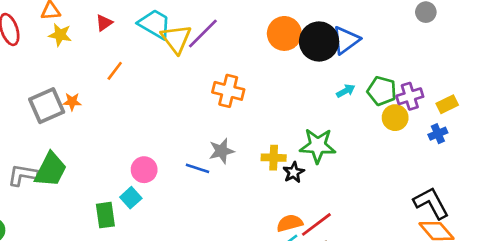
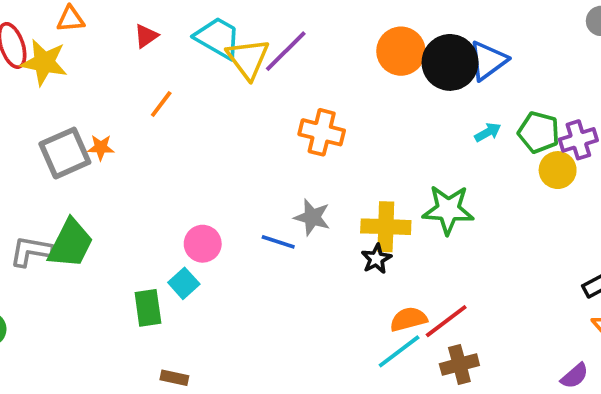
yellow star: (60, 35) -> (44, 62), moved, size x1.4
gray star: (222, 151) -> (312, 217), turned 30
yellow cross: (274, 158) -> (386, 227), size x1.4
black star: (294, 172) -> (376, 259), moved

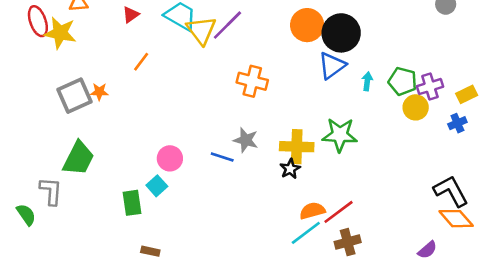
blue triangle: (488, 61) -> (332, 66), moved
cyan arrow: (488, 132) -> (367, 81), turned -54
gray L-shape: (31, 251) -> (51, 191), moved, turned 84

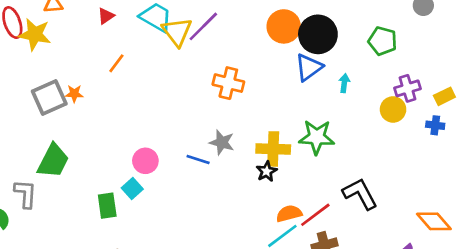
green pentagon: (403, 81) -> (382, 41), moved
blue cross: (457, 123) -> (435, 125), turned 30
black L-shape: (451, 191) -> (360, 194), moved

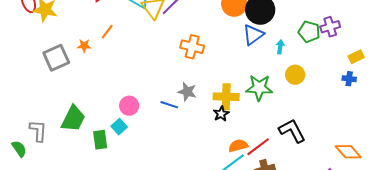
green pentagon: (382, 41) -> (309, 32), moved
purple cross: (408, 88) -> (330, 27), moved
orange star: (74, 94) -> (84, 46), moved
yellow circle: (393, 109) -> (295, 75), moved
green trapezoid: (53, 161) -> (73, 119), moved

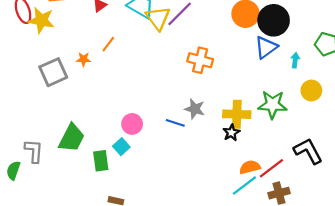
green semicircle: (19, 149) -> (13, 170), turned -126

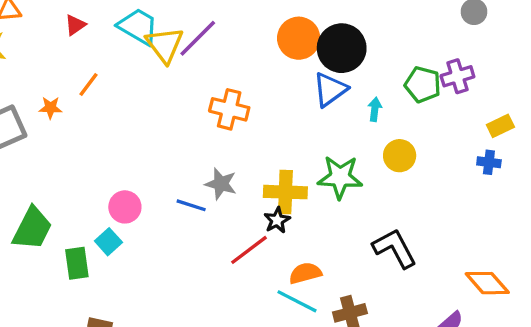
red line: (271, 168) -> (249, 250), moved
cyan line: (244, 186) -> (297, 301), turned 64

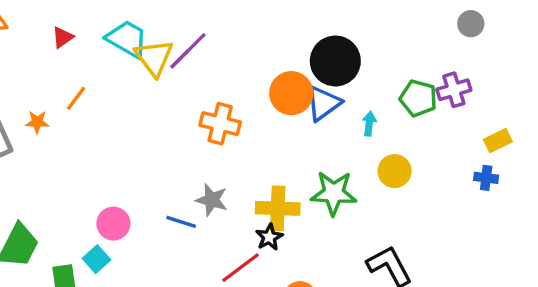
orange circle: (299, 38) -> (291, 93), moved

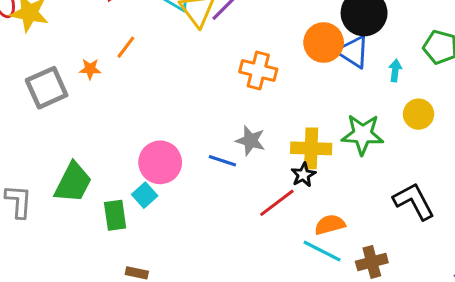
blue triangle: (323, 103) -> (353, 52), turned -51
pink circle: (113, 224) -> (160, 162), size x1.4

